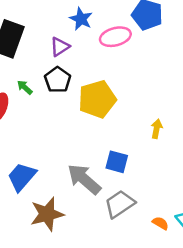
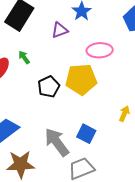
pink ellipse: (115, 37) -> (100, 50), moved
black pentagon: (58, 80) -> (49, 87), moved

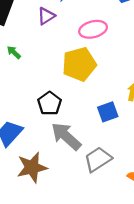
black pentagon: (49, 87) -> (49, 103), moved
blue square: (86, 134) -> (108, 112), moved, turned -36

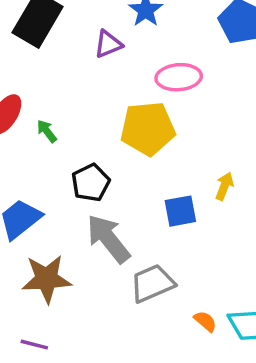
green arrow: (14, 52) -> (47, 131), moved

